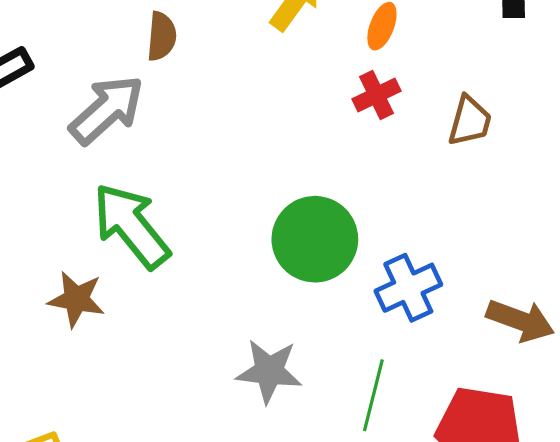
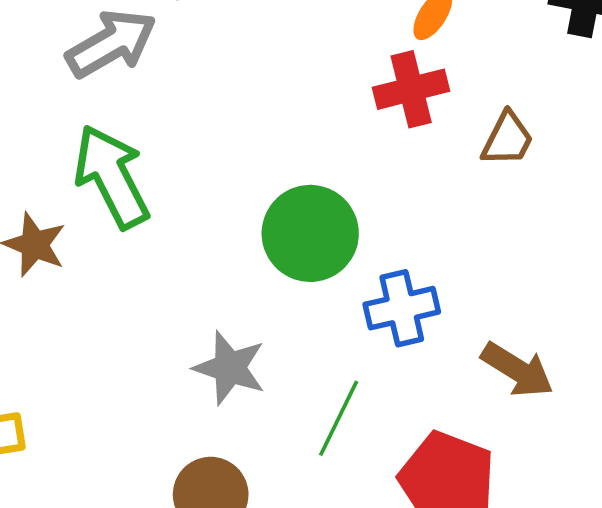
red cross: (377, 95) -> (411, 89), size x1.4

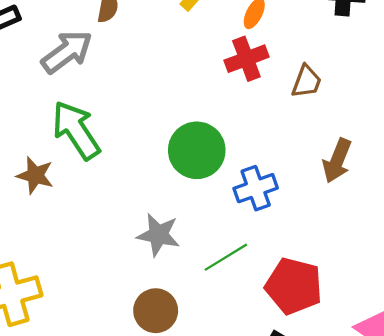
brown arrow: (517, 370) -> (337, 161), moved, turned 87
green line: (339, 418) -> (226, 257), turned 39

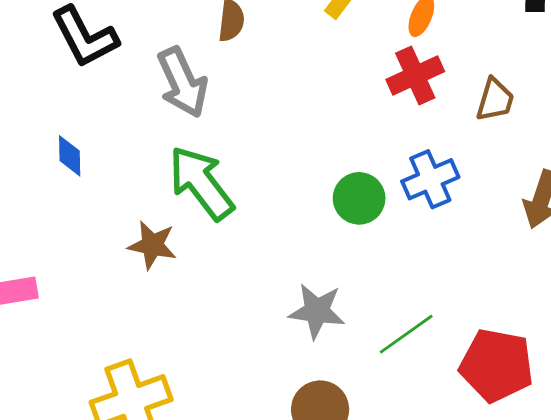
gray arrow: (67, 52) -> (182, 82), turned 106
green circle: (197, 150) -> (359, 198), size x0.7
blue cross: (256, 188) -> (430, 179), moved

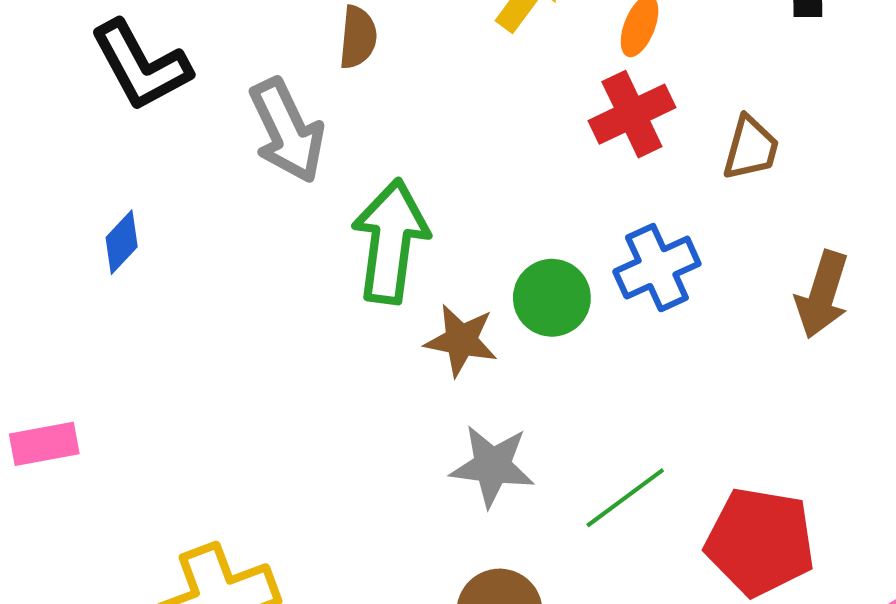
blue diamond: (70, 156) -> (122, 242), turned 45
green arrow: (201, 183) -> (390, 241), moved, turned 46
brown star: (152, 245) -> (461, 340), moved

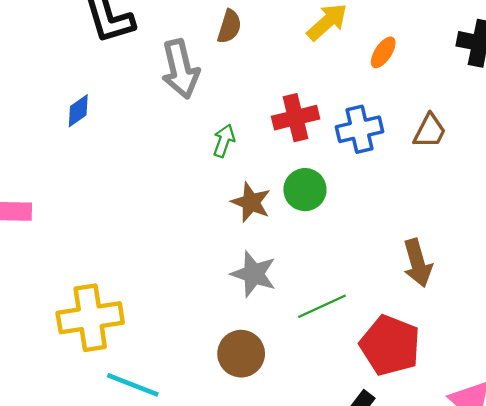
red cross: (632, 114) -> (296, 118), moved
green arrow: (390, 241) -> (224, 141), size x0.5
blue cross: (657, 268) -> (359, 129), moved
brown arrow: (822, 295) -> (418, 263), moved, turned -45

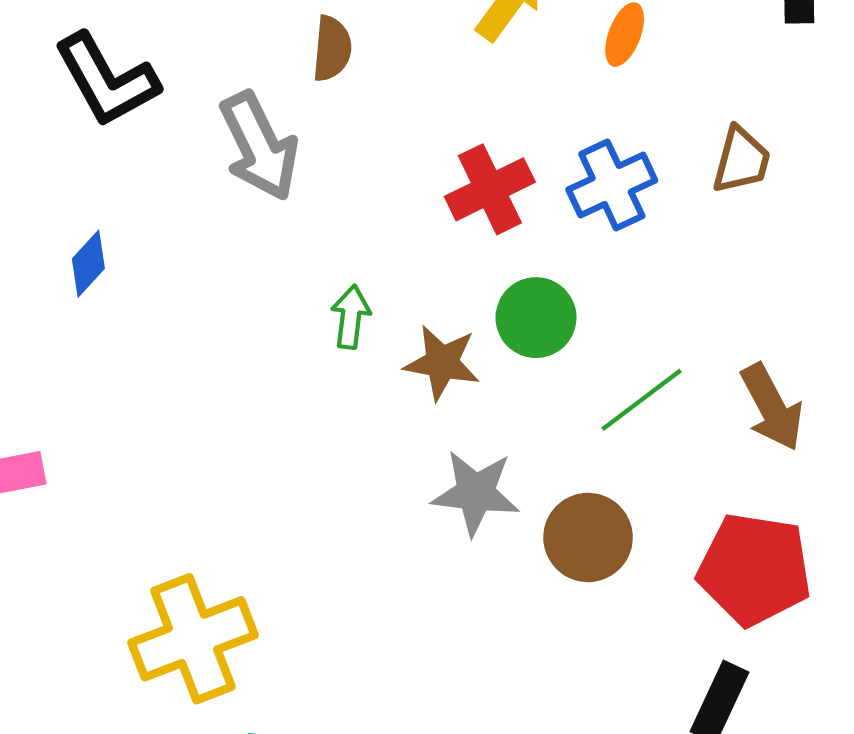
green arrow: (224, 141) -> (351, 317), moved
green line: (322, 306) -> (642, 400), moved
brown circle: (241, 354) -> (588, 537), moved

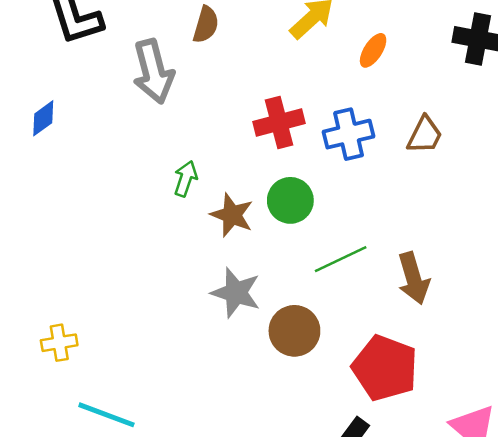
yellow cross: (193, 639) -> (59, 343), size x0.5

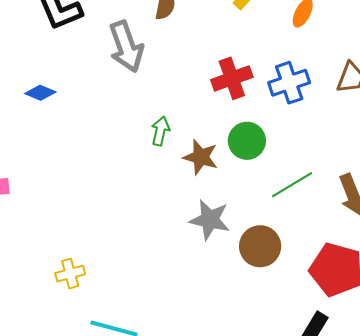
blue diamond: (43, 118) -> (40, 93), turned 64

